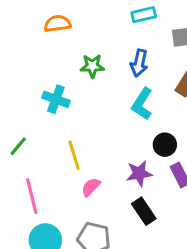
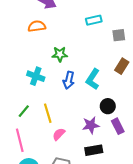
blue arrow: (139, 63) -> (69, 80), moved
green line: (18, 146) -> (24, 111), moved
black rectangle: (144, 211) -> (94, 150), turned -66

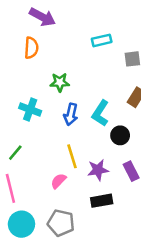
orange semicircle: (37, 26) -> (31, 48), turned 102
black circle: (108, 106) -> (120, 135), moved
yellow line: (48, 113) -> (72, 156), moved

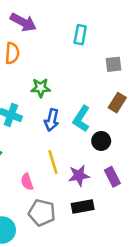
cyan rectangle: (102, 40) -> (80, 35), moved, turned -66
pink semicircle: (58, 181) -> (27, 182), moved, turned -63
gray pentagon: (61, 223) -> (42, 213), moved

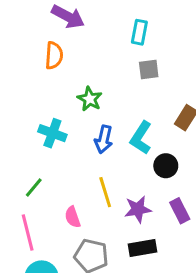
gray square: (114, 64) -> (149, 69), moved
green star: (41, 88) -> (90, 99), turned 30

